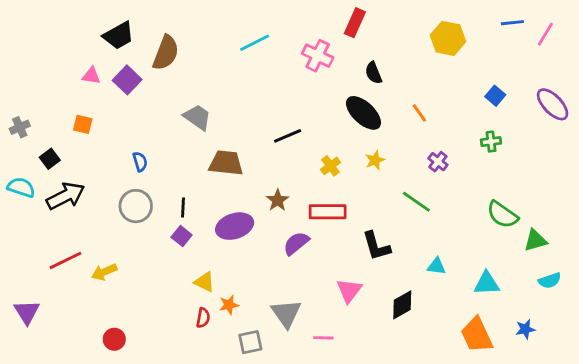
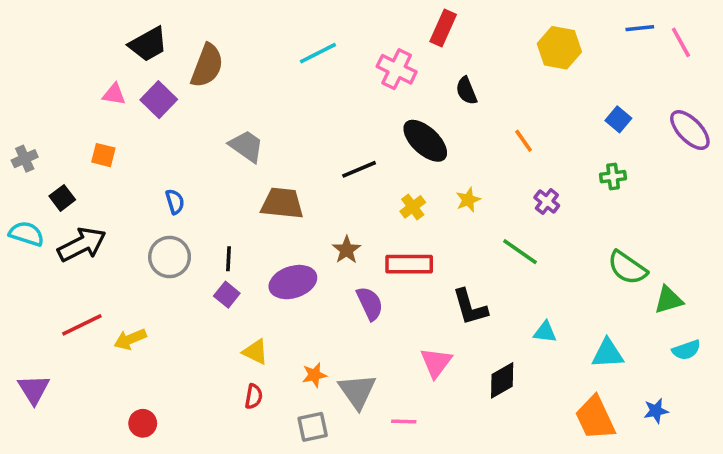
pink line: (545, 34) -> (681, 42), turned -60
black ellipse: (363, 113) -> (425, 141), moved
purple semicircle: (296, 243) -> (370, 303), turned 104
orange star: (229, 305) -> (314, 375), moved

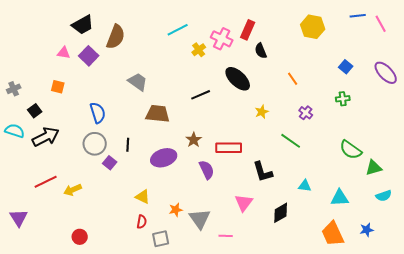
red rectangle: (443, 28) -> (248, 30), moved
blue semicircle: (175, 202) -> (98, 113), size x1.5
yellow cross: (413, 207) -> (199, 50), moved
purple square: (227, 295) -> (110, 163), moved
gray square: (313, 427) -> (161, 239), moved

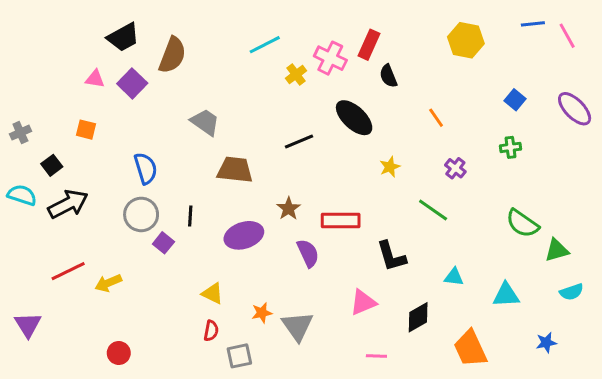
pink triangle: (244, 203) -> (363, 302), turned 30
orange trapezoid: (333, 234) -> (470, 349), moved
pink line: (226, 236) -> (376, 356), moved

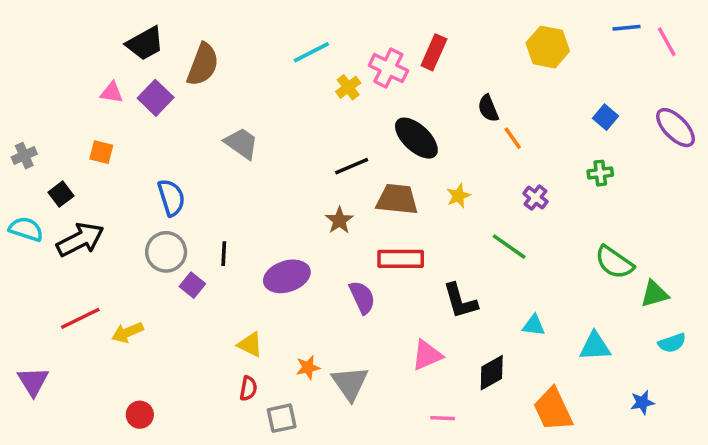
black semicircle: (388, 76) -> (488, 108), moved
brown trapezoid: (235, 170) -> (397, 199), moved
brown star: (289, 209) -> (339, 220), moved

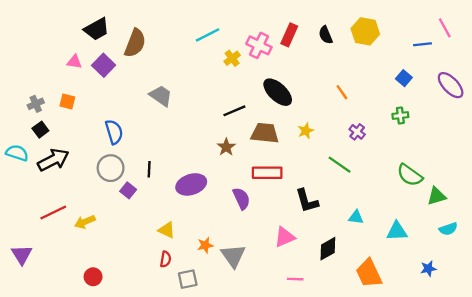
blue line: (626, 28) -> (423, 44), moved
black semicircle: (488, 108) -> (326, 35), moved
gray cross: (24, 156) -> (36, 104), moved

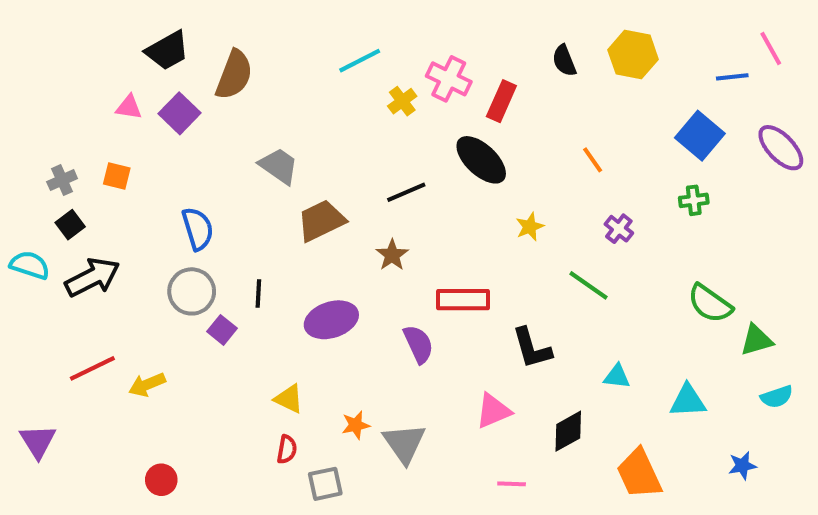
red rectangle: (289, 35) -> (501, 101), moved
blue square: (404, 78) -> (700, 136), size x1.6
brown trapezoid: (265, 133) -> (321, 221), moved, turned -32

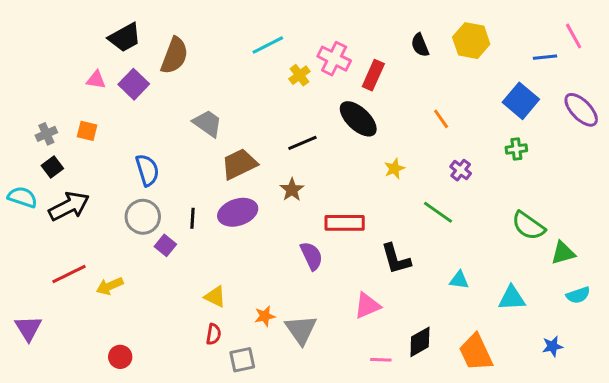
purple ellipse: (331, 320) -> (238, 212), moved
black diamond: (568, 431) -> (420, 342), moved

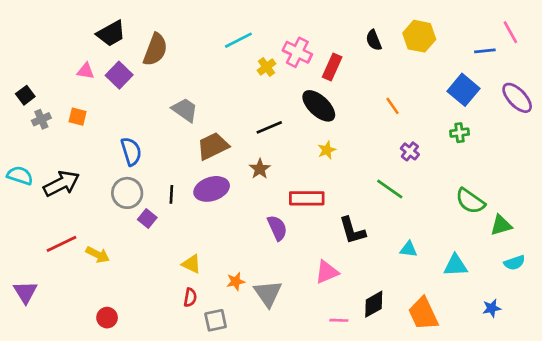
black square: (52, 167) -> (25, 95), moved
yellow star: (394, 169) -> (327, 150), moved
yellow arrow: (110, 286) -> (98, 255), turned -130

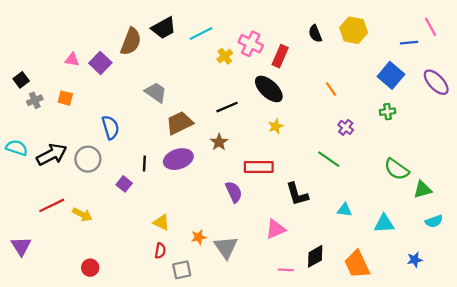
black trapezoid: (111, 34) -> (164, 28), moved
gray circle: (127, 193) -> (88, 159), moved

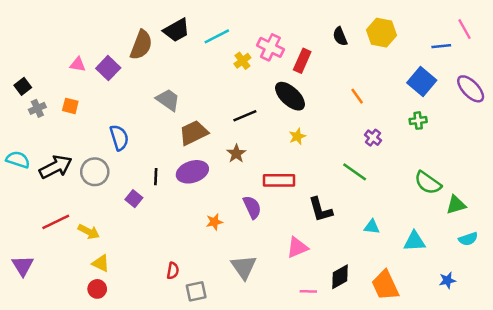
yellow triangle: (161, 222) -> (101, 263), moved
orange star: (199, 237) -> (214, 222), moved

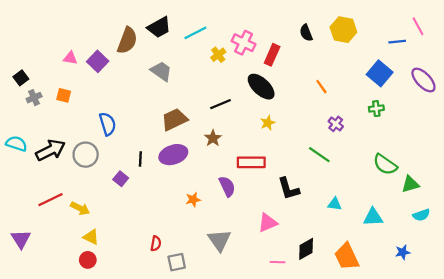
gray trapezoid: (168, 100) -> (161, 71), moved

